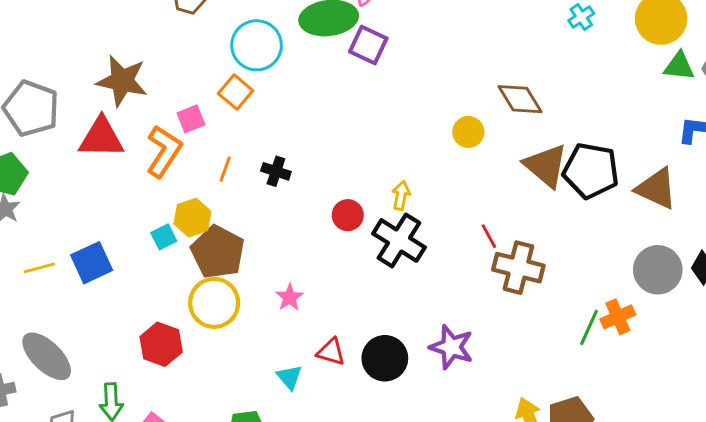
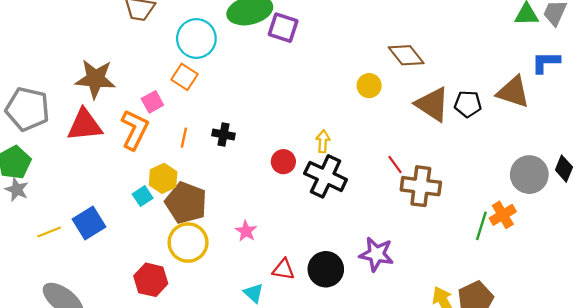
black pentagon: (591, 171) -> (468, 104), size x0.6
brown triangle: (656, 189) -> (513, 92), moved

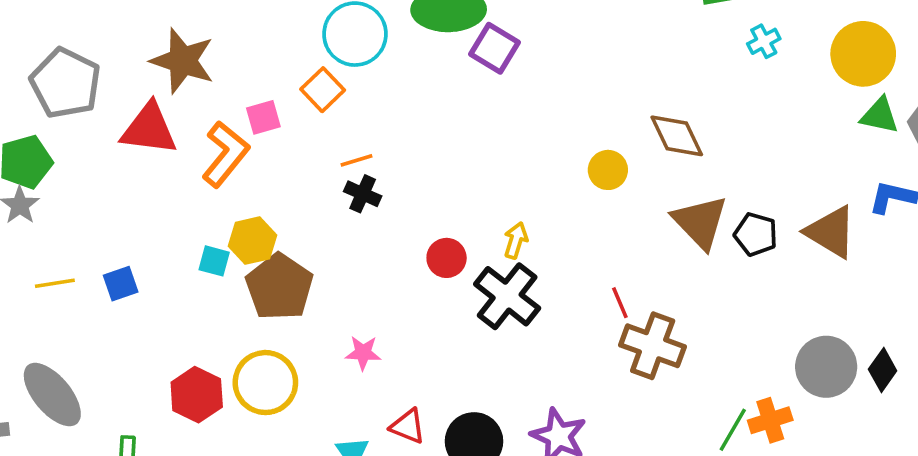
orange line: (184, 138) -> (357, 160), moved, turned 48
cyan square: (143, 196) -> (214, 261), turned 36
blue square: (89, 223) -> (121, 284), size x0.7
pink star: (246, 231) -> (363, 353), turned 30
yellow circle: (188, 243) -> (265, 383), moved

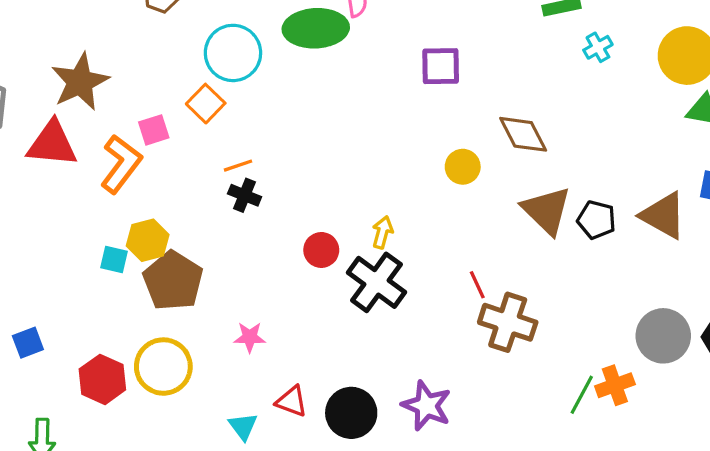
purple square: (494, 48) -> (441, 66), moved, turned -30
brown star: (183, 61) -> (80, 82), turned 30
blue square: (121, 284) -> (28, 343), moved

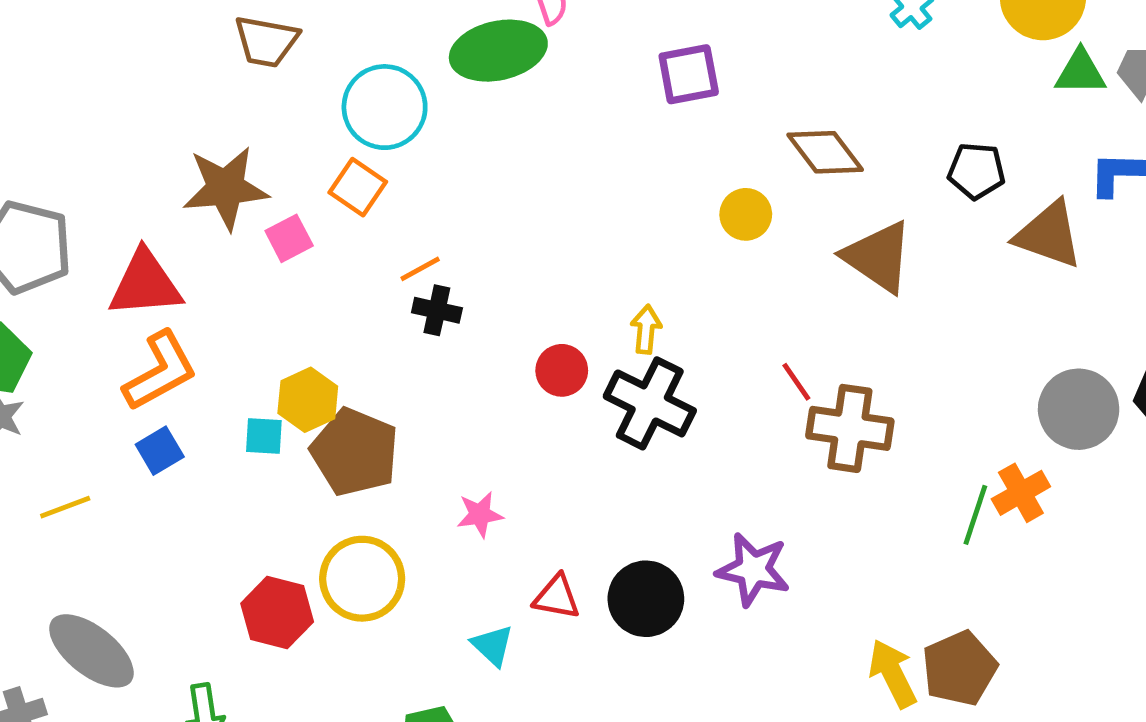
brown star: (80, 82) -> (226, 188), moved, turned 30
orange L-shape: (121, 164) -> (160, 371), moved, turned 34
black pentagon: (596, 220) -> (976, 171), moved
blue square: (28, 343) -> (160, 451), moved

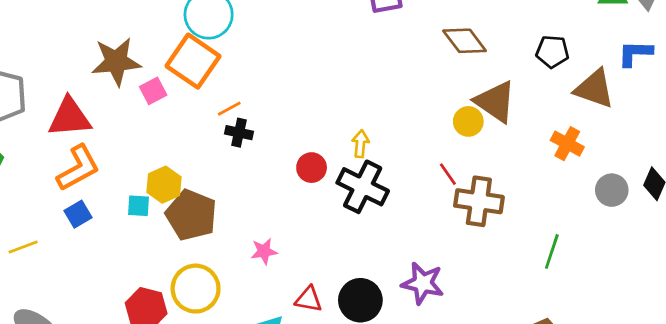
orange square: (358, 187) -> (193, 61), size x1.6
yellow circle: (746, 214) -> (468, 121), moved
gray circle: (1079, 409) -> (612, 190), size x0.7
orange cross: (1021, 493) -> (567, 144), moved, turned -32

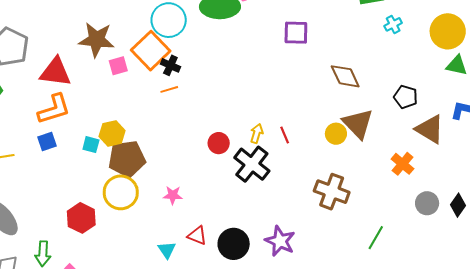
black cross: (239, 133) -> (170, 65), moved
red line: (448, 174) -> (285, 135), moved
brown pentagon: (191, 215) -> (127, 159), turned 30
yellow circle: (196, 289) -> (121, 192), moved

